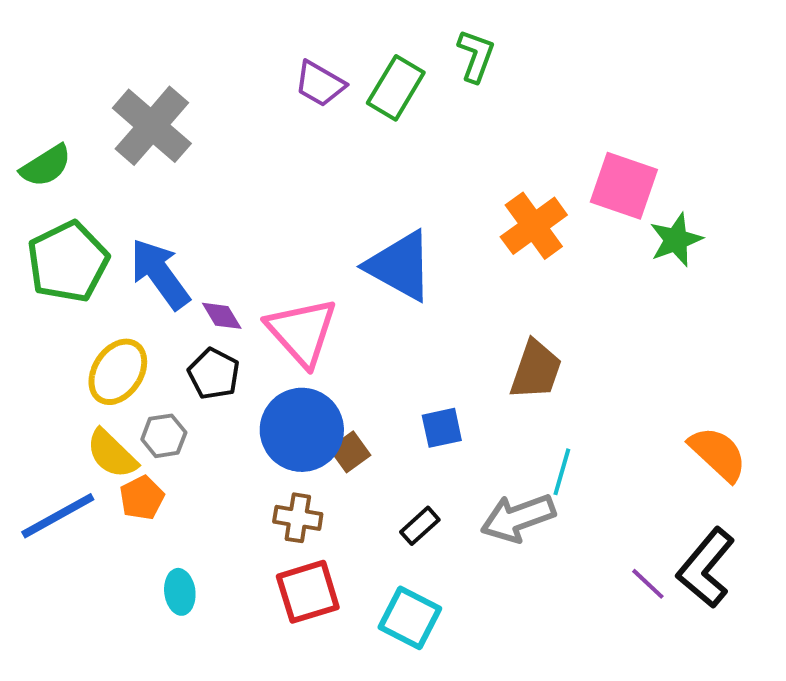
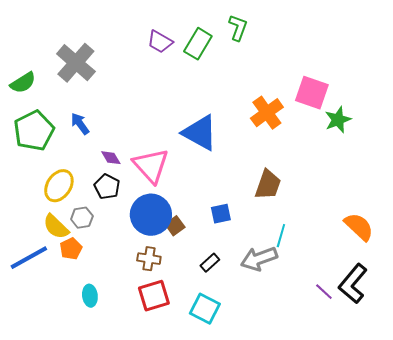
blue arrow: (160, 274) -> (80, 124), moved, size x0.6

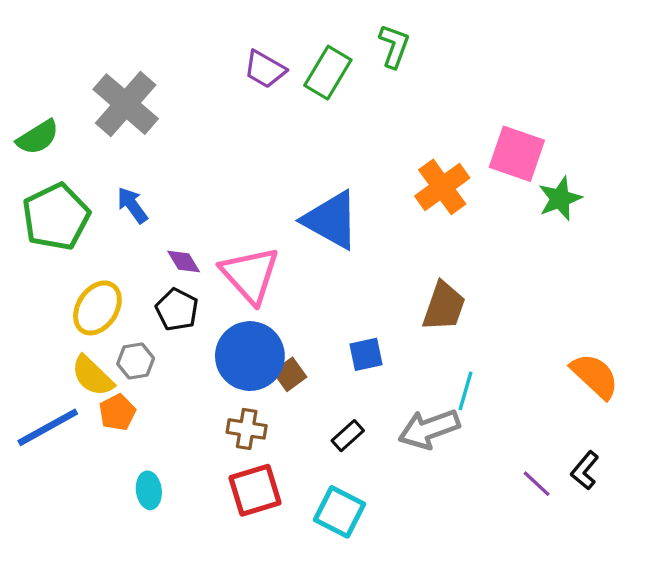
black L-shape: (353, 284) -> (585, 470), size x0.6

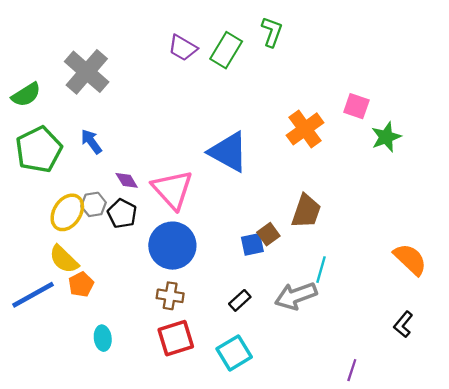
pink square: (517, 154) -> (356, 106), size x0.7
gray hexagon: (136, 361) -> (94, 204), moved
brown square: (290, 374) -> (268, 234), moved
purple line: (537, 484) -> (352, 370), moved, turned 65
cyan square: (339, 512) -> (234, 353), turned 32

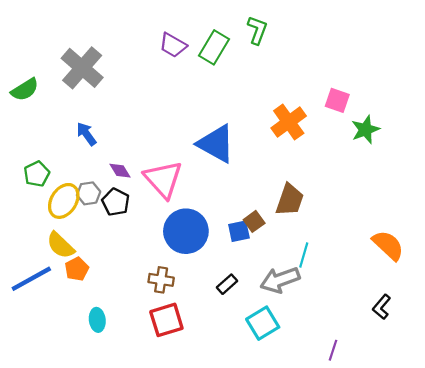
green pentagon: (39, 150) -> (37, 174), moved, size x0.6
blue circle: (172, 246) -> (186, 231), moved
cyan square: (234, 353) -> (263, 323), moved

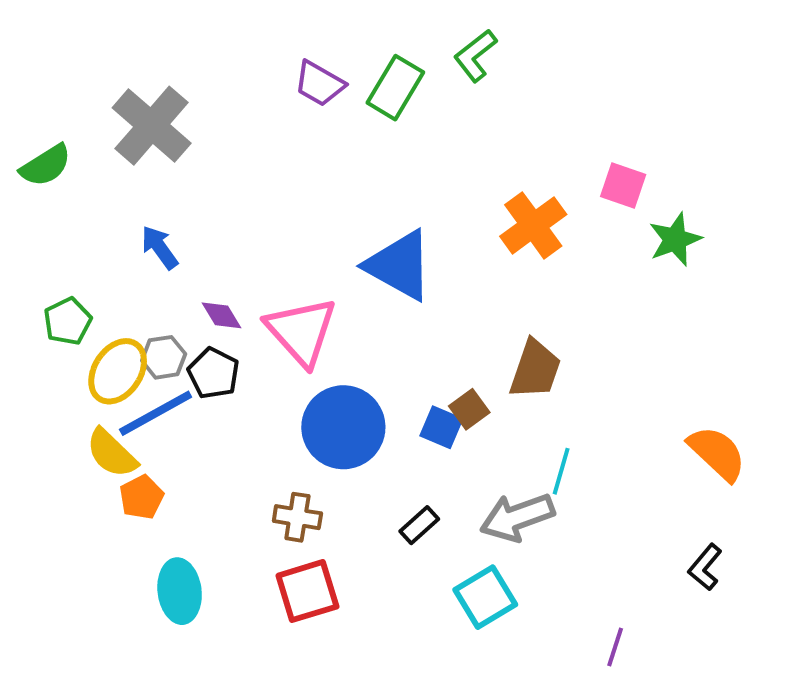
green L-shape: (257, 30) -> (475, 56), turned -148
blue square: (239, 231) -> (441, 427), turned 35
blue line: (31, 279) -> (156, 413), moved
cyan ellipse: (97, 320) -> (180, 591), size x1.4

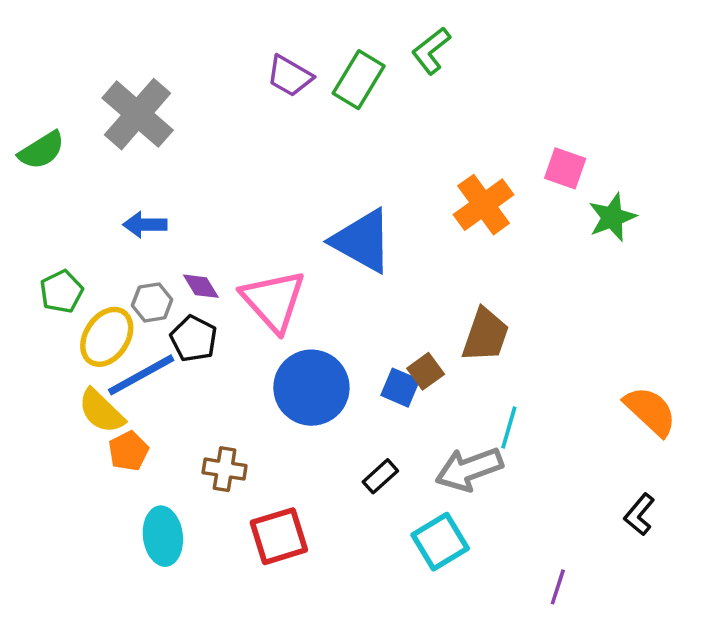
blue arrow: (160, 247) -> (145, 225), turned -54
gray hexagon: (164, 357) -> (152, 302), moved
brown cross: (297, 517) -> (225, 469), moved

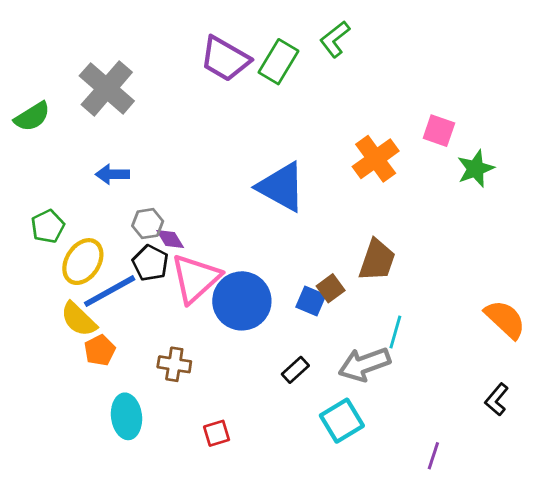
purple trapezoid: (290, 76) -> (225, 59), size x1.4
purple diamond: (201, 286) -> (170, 239), moved
pink triangle: (273, 301) -> (195, 278), moved, turned 30
gray hexagon: (152, 302) -> (148, 224), moved
red square: (279, 536) -> (217, 433), moved, size x0.6

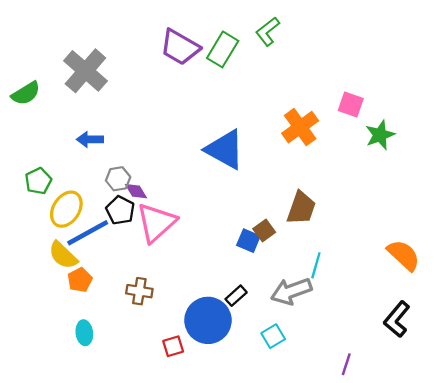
blue circle: (242, 301) -> (208, 320), moved
black L-shape: (497, 399) -> (397, 319), size x1.4
cyan ellipse: (126, 416) -> (84, 333), moved, size x0.7
cyan square: (342, 421) -> (273, 336), size x0.7

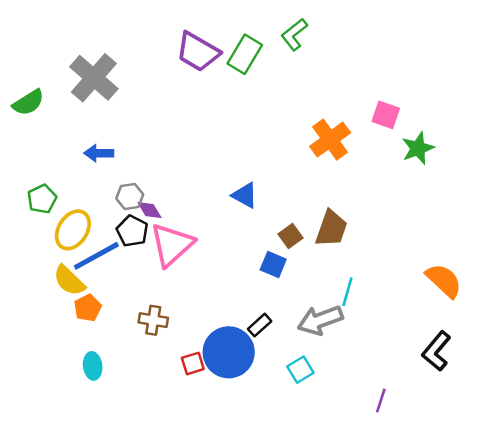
blue triangle: (225, 150) -> (245, 195), moved, size x0.6
brown square: (264, 230) -> (291, 236), moved
red square: (173, 346) -> (193, 363), moved

